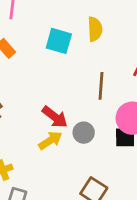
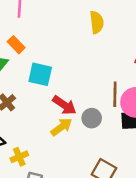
cyan square: (59, 41) -> (40, 74), moved
brown line: (101, 86) -> (115, 94), moved

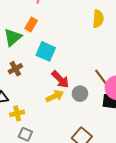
orange rectangle: (16, 45) -> (31, 24), turned 64
brown line: (115, 94) -> (102, 78), turned -48

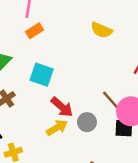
yellow semicircle: (98, 19) -> (101, 30), turned 114
orange rectangle: (31, 24) -> (34, 31), moved, turned 32

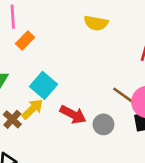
cyan square: (42, 75) -> (43, 85), turned 35
yellow arrow: (57, 128) -> (32, 109), moved

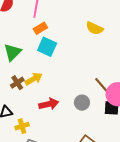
cyan square: (43, 85) -> (47, 47), moved, turned -30
red arrow: (73, 115) -> (49, 104), moved, turned -54

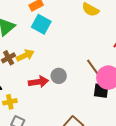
gray circle: (82, 103) -> (59, 76), moved

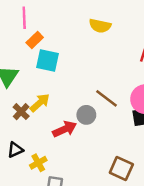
brown line: (94, 68) -> (106, 98), moved

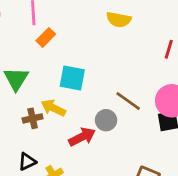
cyan square: (48, 61) -> (72, 78), moved
yellow arrow: (40, 103) -> (53, 108), turned -110
brown cross: (21, 112) -> (33, 118), turned 35

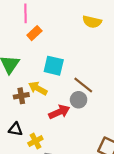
brown line: (128, 101) -> (83, 85), moved
black triangle: (27, 162) -> (15, 129), turned 32

